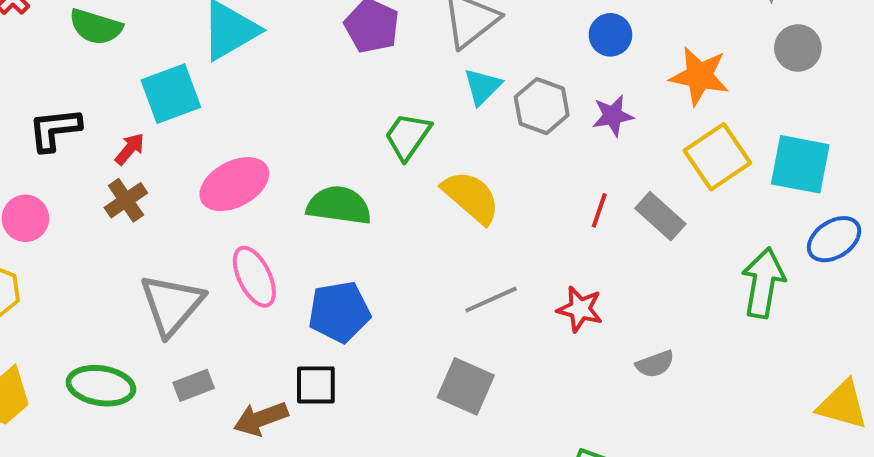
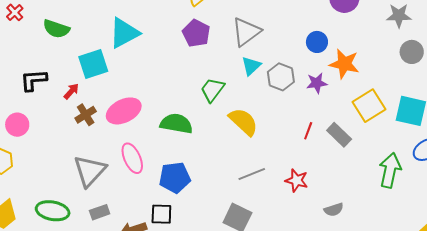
orange star: (699, 76) -> (344, 64), moved
brown cross: (126, 200) -> (86, 115), moved

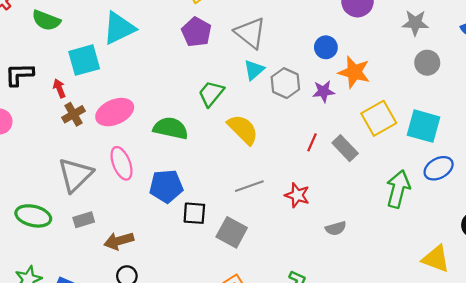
gray triangle: (246, 32) -> (250, 33), turned -48
red arrow: (71, 91) -> (59, 88), turned -66
black square: (161, 214) -> (194, 213), moved

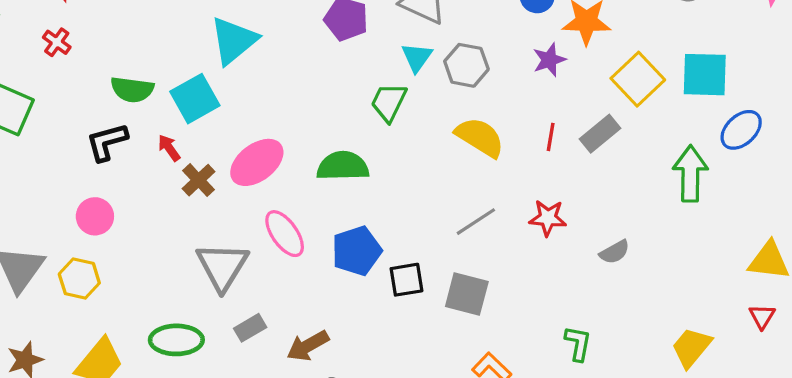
green semicircle: (46, 20) -> (132, 89), moved
cyan triangle: (254, 70) -> (417, 57), moved
gray hexagon: (285, 83) -> (466, 65), moved
yellow semicircle: (243, 129) -> (480, 137), moved
gray rectangle: (345, 148) -> (600, 134), turned -72

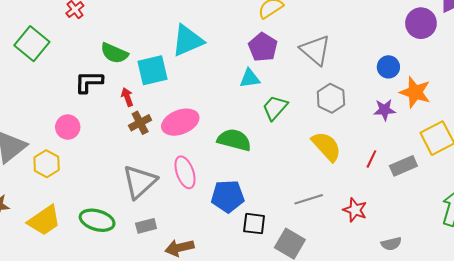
cyan triangle: (417, 57) -> (250, 78), moved, turned 30

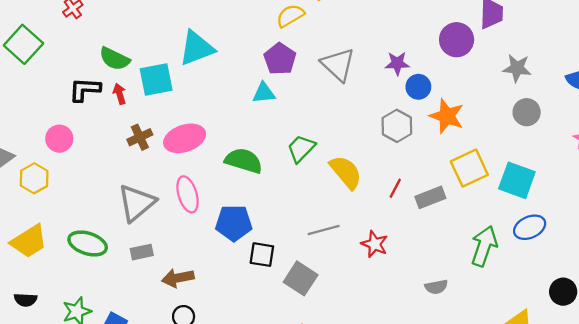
red arrow: (127, 97) -> (120, 94), moved
gray hexagon: (331, 98) -> (397, 126), moved
green trapezoid: (275, 108) -> (301, 149), moved
purple star: (385, 110) -> (397, 63), moved
gray semicircle: (391, 244) -> (436, 287), moved

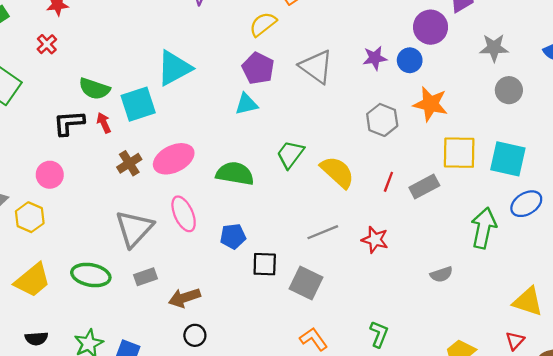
blue circle: (418, 87) -> (410, 60), moved
yellow square: (469, 168) -> (459, 153), turned 33
blue pentagon: (234, 223) -> (233, 236), size x0.7

